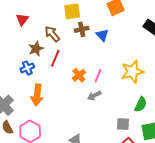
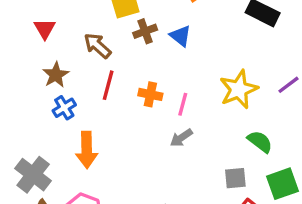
brown star: (36, 49) -> (56, 75), moved
orange cross: (79, 75) -> (150, 94), moved, turned -32
green semicircle: (141, 104) -> (260, 142), turned -70

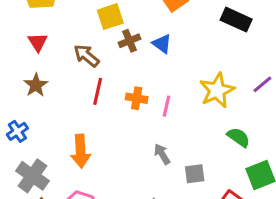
brown star: (56, 75) -> (36, 85), moved
blue cross: (64, 108) -> (17, 131), moved
gray arrow: (181, 138) -> (162, 154), moved, turned 95
gray square: (235, 178) -> (195, 174), moved

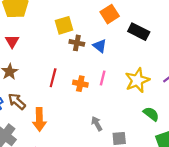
black rectangle: (236, 20) -> (139, 32), moved
brown cross: (129, 41) -> (77, 43), turned 32
brown arrow: (87, 56) -> (17, 101), moved
pink line: (167, 106) -> (103, 78), moved

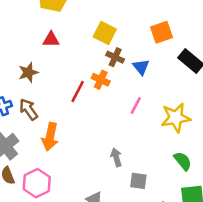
yellow square: (64, 25) -> (105, 33), turned 30
red triangle: (12, 41) -> (51, 40), moved, turned 48
orange cross: (80, 84) -> (101, 80), moved

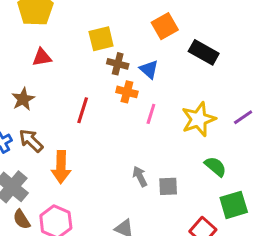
yellow square: (105, 33) -> (101, 39), turned -30
orange cross: (101, 80) -> (127, 92), moved
gray square: (138, 181) -> (168, 186), moved

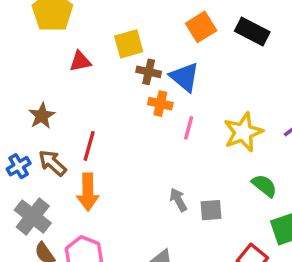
black rectangle: (204, 52) -> (252, 31), moved
red triangle: (42, 57) -> (80, 61), moved
blue triangle: (149, 69) -> (185, 77), size x1.4
red line: (83, 110) -> (89, 146), moved

